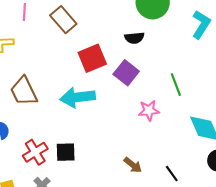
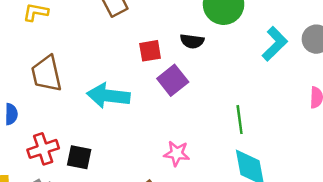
red square: (92, 58) -> (150, 51), moved, size x0.7
green line: (176, 85) -> (240, 120), moved
pink star: (149, 111) -> (177, 153), moved

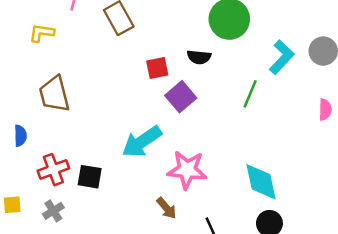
cyan arrow: (108, 96) -> (142, 142), moved, turned -39
green line: (240, 120) -> (250, 94), moved, turned 32
pink star: (177, 153) -> (187, 170), size x1.5

